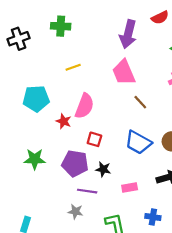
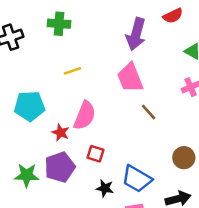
blue trapezoid: (138, 142) -> (137, 179), moved
purple pentagon: (75, 163) -> (60, 167), moved, turned -30

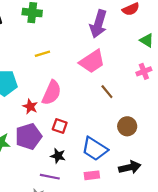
pink trapezoid: (130, 78) -> (92, 61), turned -104
brown circle: (184, 158) -> (127, 126), moved
black star: (105, 188) -> (58, 156), moved

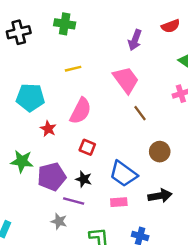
purple arrow: (98, 24) -> (135, 40), size x0.7
pink trapezoid: (92, 61) -> (126, 80), turned -96
red star: (30, 107) -> (48, 129), moved
purple pentagon: (29, 136) -> (52, 177), moved

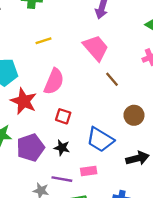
red star: (48, 129) -> (24, 101), size x1.6
purple line: (74, 201) -> (62, 179), moved
pink rectangle: (119, 202) -> (89, 171), moved

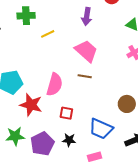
yellow line: (44, 41) -> (48, 34), moved
brown line: (112, 79) -> (85, 76), moved, turned -32

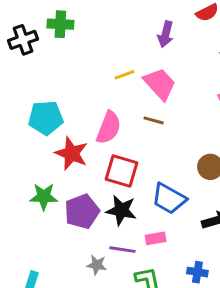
green cross: (26, 16) -> (60, 24), moved
yellow line: (48, 34) -> (125, 75), moved
red square: (66, 113) -> (122, 171), size x1.6
black star: (69, 140) -> (121, 210), size x1.5

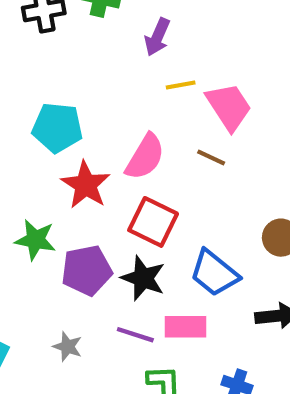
purple arrow: (166, 34) -> (157, 37), moved
pink rectangle: (156, 238) -> (185, 327), size x1.4
gray star: (97, 265) -> (68, 347), moved

